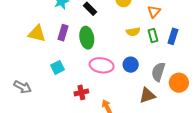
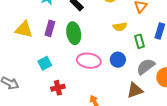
green rectangle: (153, 36) -> (139, 41), moved
gray semicircle: (158, 72) -> (146, 67), turned 36
red cross: (81, 92) -> (58, 88), moved

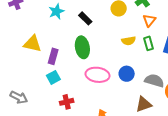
purple rectangle: (50, 28) -> (53, 56), moved
green rectangle: (139, 41) -> (149, 43), moved
gray semicircle: (146, 67) -> (154, 81), turned 54

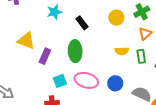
cyan square: (53, 77) -> (60, 81), moved

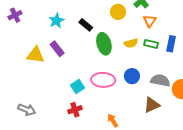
green ellipse: (75, 51) -> (104, 44), moved
purple rectangle: (45, 56) -> (57, 49), moved, turned -49
green rectangle: (141, 56) -> (151, 44), turned -56

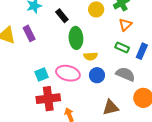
yellow semicircle: (131, 43) -> (91, 56), moved
gray semicircle: (160, 80) -> (125, 74), moved
red cross: (75, 110) -> (48, 99), moved, size x1.6

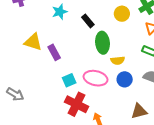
purple rectangle: (29, 33) -> (54, 52), moved
red cross: (48, 99) -> (77, 104), turned 35

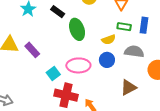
yellow semicircle: (118, 60) -> (109, 40), moved

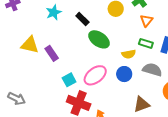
green ellipse: (77, 29) -> (99, 39), turned -45
pink ellipse: (78, 65) -> (95, 75), turned -45

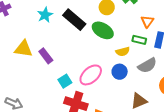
black rectangle: (82, 19) -> (74, 20), size x1.6
orange triangle: (146, 20) -> (147, 21), moved
green ellipse: (99, 39) -> (103, 30), moved
gray semicircle: (152, 70) -> (147, 65), turned 138

